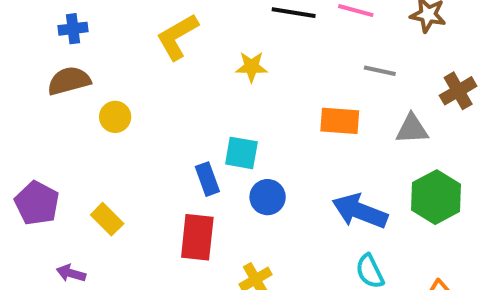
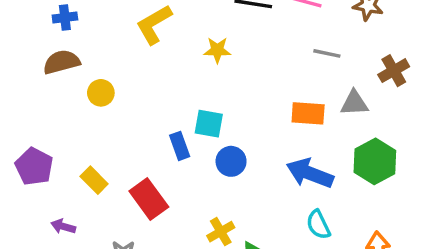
orange rectangle: (340, 121) -> (308, 113), moved
red rectangle: (197, 237) -> (149, 199), moved, turned -42

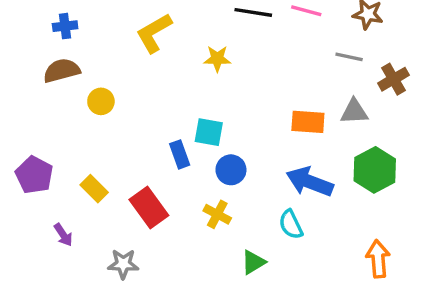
gray line: (327, 53) -> (349, 57), moved
cyan semicircle: (318, 225) -> (291, 225), moved
purple arrow: (63, 226) -> (63, 235), turned -140
yellow cross: (221, 232) -> (217, 214), moved, turned -32

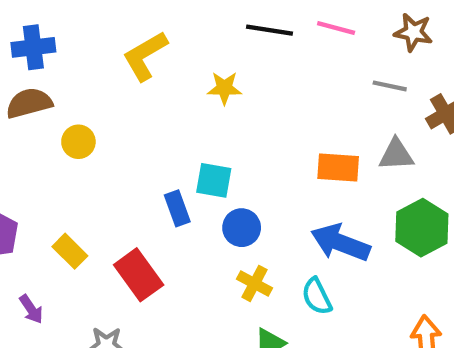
blue cross: (65, 26) -> (33, 47), size x1.4
yellow cross: (217, 214) -> (254, 283), moved

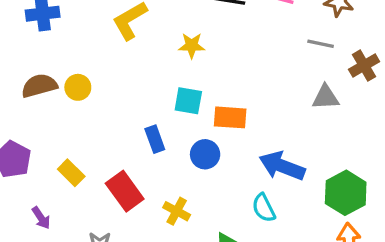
brown semicircle: (29, 103) -> (39, 86), moved
orange rectangle: (338, 168) -> (230, 117), moved
cyan square: (214, 180) -> (188, 101), moved
green hexagon: (422, 228) -> (346, 193), moved
yellow cross: (254, 283) -> (177, 211), moved

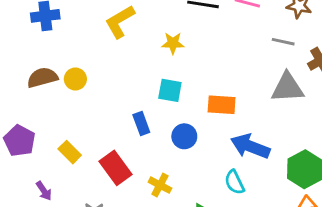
gray triangle: (326, 97) -> (288, 88), size x1.4
orange rectangle: (230, 117) -> (222, 105), moved

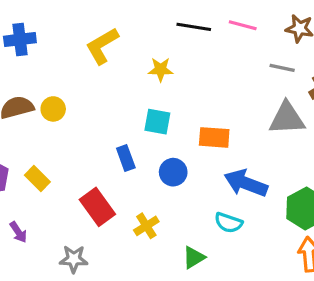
yellow rectangle: (70, 152) -> (37, 178), moved
cyan semicircle: (234, 182) -> (228, 223), turned -45
yellow cross: (160, 185) -> (146, 226), turned 30

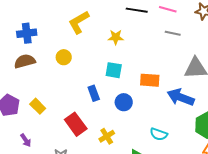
blue cross: (20, 39) -> (27, 33), moved
gray line: (282, 68) -> (173, 33), moved
yellow circle: (53, 109) -> (64, 57), moved
blue arrow: (246, 183) -> (181, 97), moved

